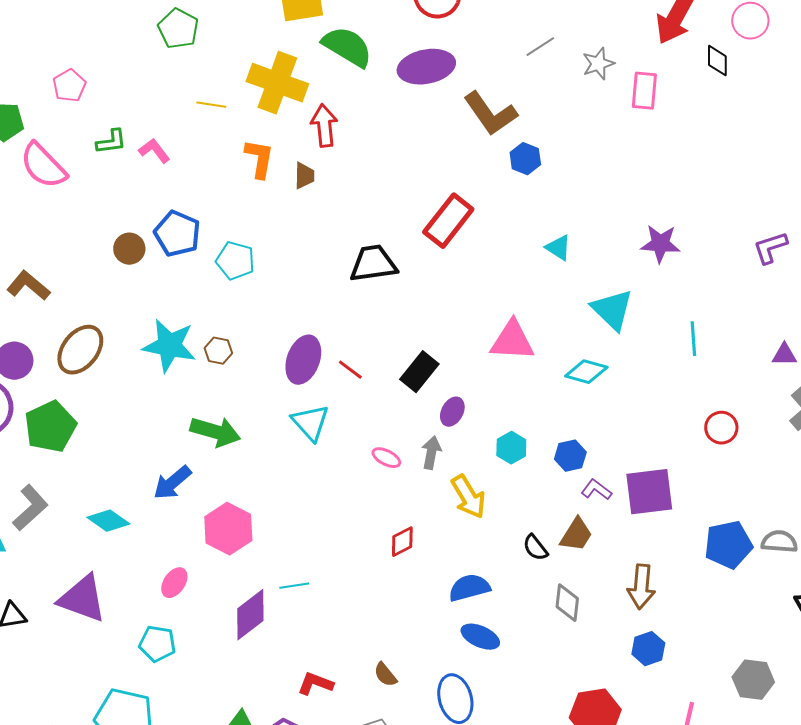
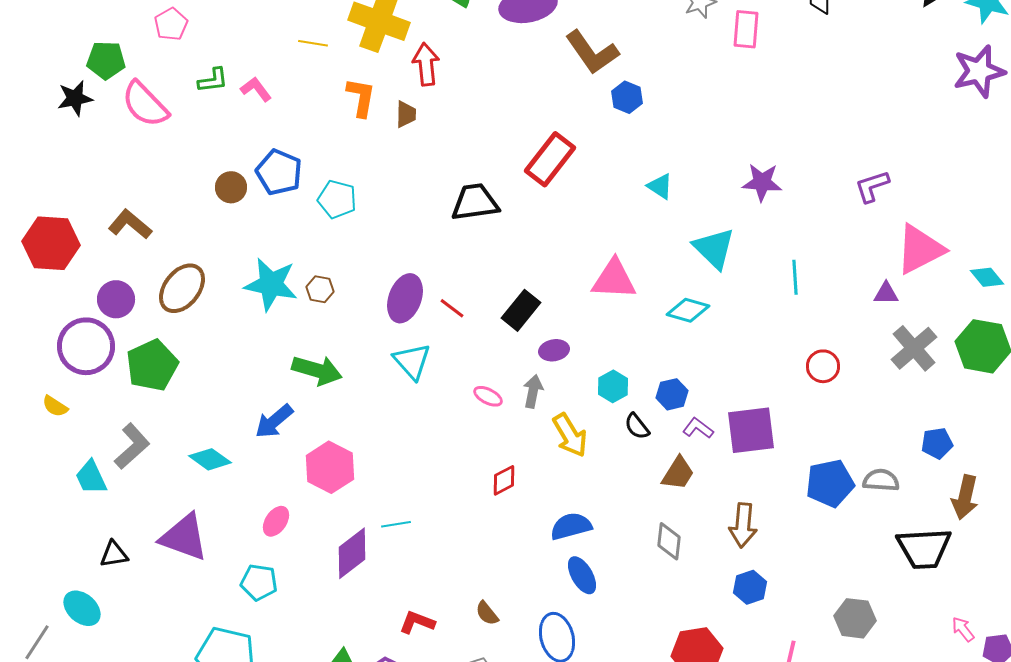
purple ellipse: (452, 412) -> (554, 350), turned 52
black semicircle: (535, 548) -> (637, 426), moved
blue ellipse: (480, 637) -> (582, 575), turned 36

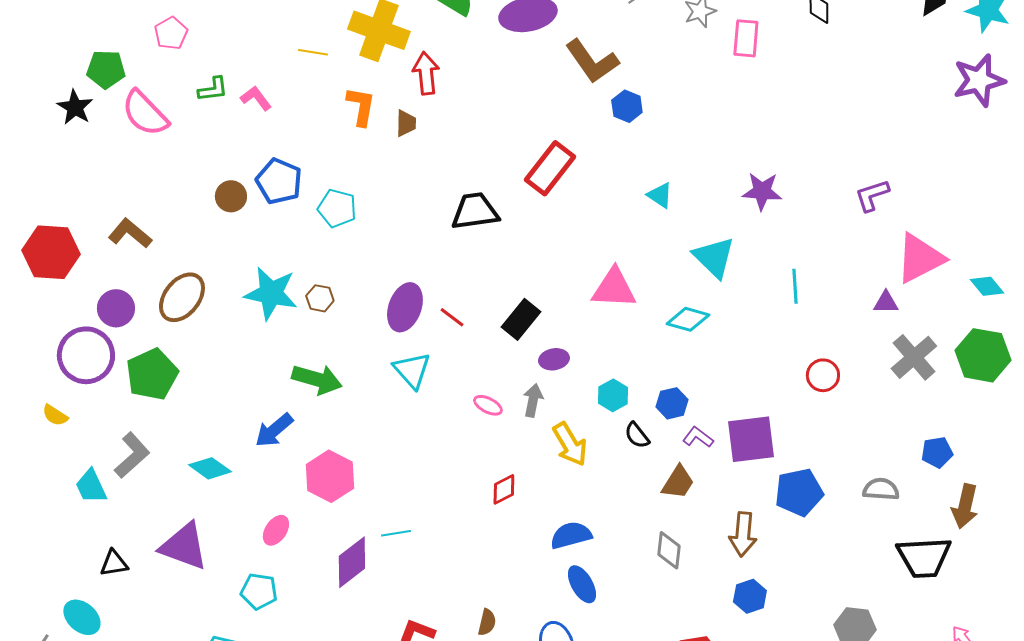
black star: (75, 98) -> (75, 107), turned -30
blue pentagon: (830, 483) -> (799, 492), moved
brown semicircle: (487, 613) -> (487, 622), turned -128

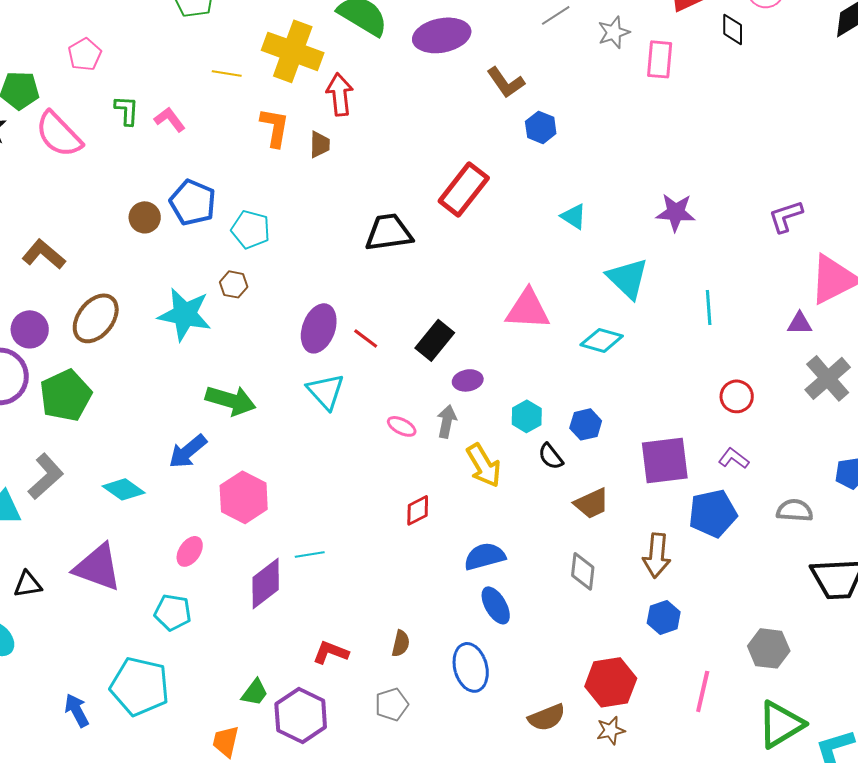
brown L-shape: (592, 61) -> (506, 82), size x0.7
green L-shape: (213, 89) -> (127, 110), turned -80
brown hexagon: (320, 298) -> (234, 284), moved
purple L-shape: (698, 437) -> (734, 458), moved
brown trapezoid: (678, 482) -> (592, 503), turned 33

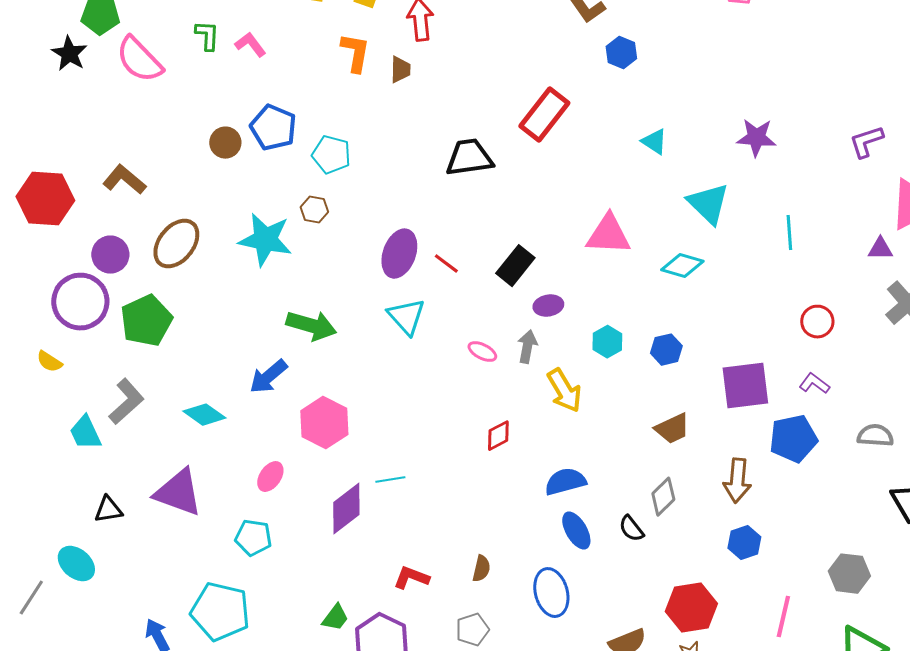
black semicircle: (551, 456) -> (631, 529), moved
gray diamond: (583, 571) -> (663, 497), turned 39

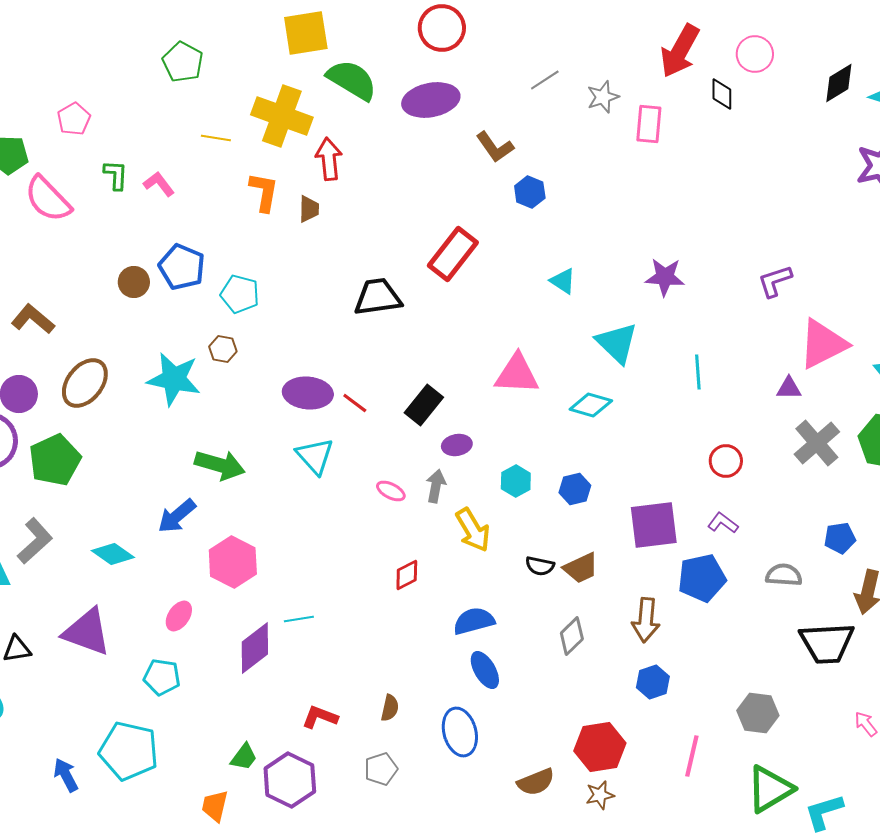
purple ellipse: (399, 254) -> (308, 393), turned 75
black semicircle: (631, 529) -> (540, 566), moved, turned -40

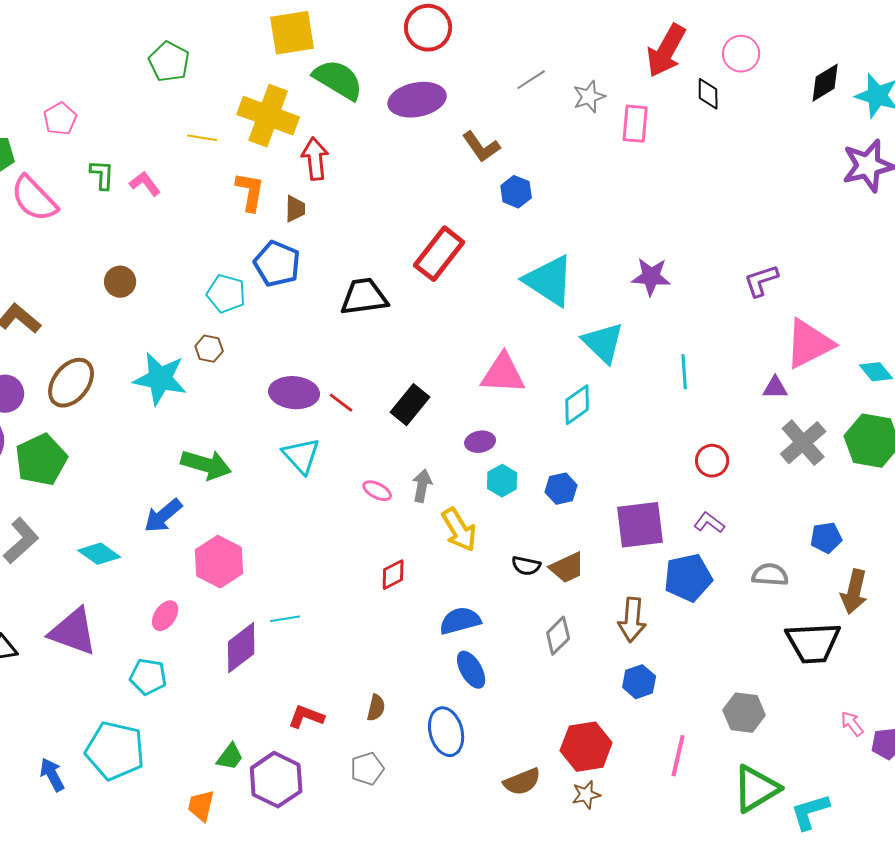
blue pentagon: (182, 267) -> (277, 264), moved
cyan triangle: (563, 281) -> (549, 281), size x2.0
cyan diamond: (591, 405) -> (577, 405), turned -51
purple ellipse: (457, 445) -> (480, 442), moved

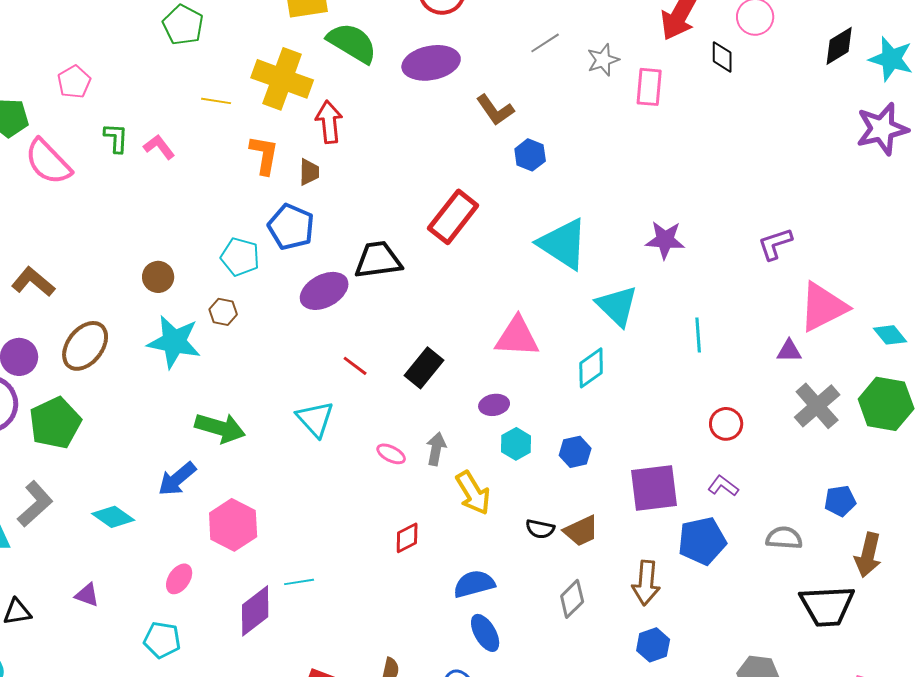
brown circle: (120, 282) -> (158, 277), moved
purple ellipse: (294, 393) -> (324, 291), moved, turned -33
purple triangle: (73, 632) -> (87, 595), size x0.5

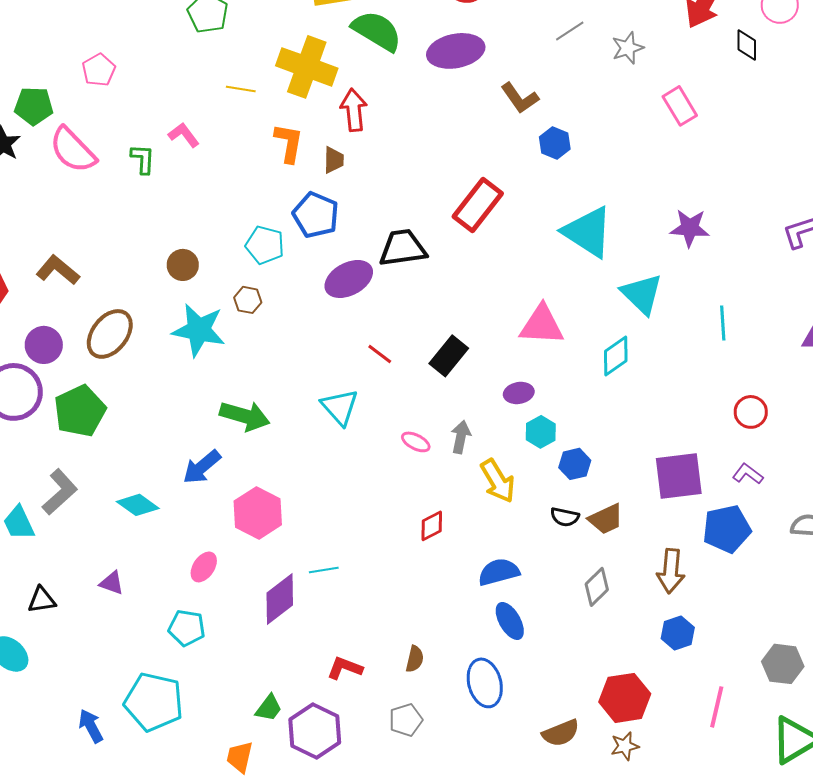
pink rectangle: (649, 87) -> (680, 106), moved, turned -36
green L-shape: (116, 138) -> (143, 159), moved
blue hexagon: (575, 452) -> (575, 464), moved

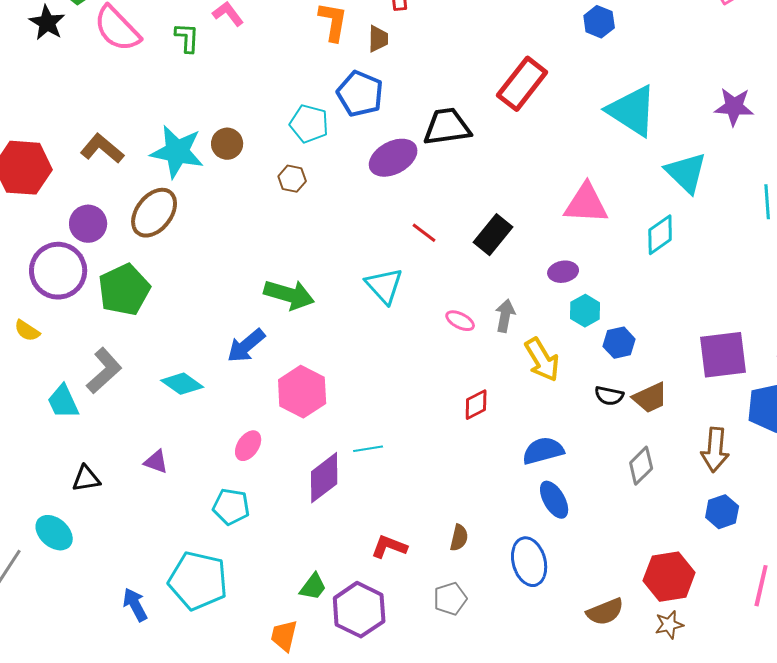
cyan star: (199, 330) -> (177, 152), moved

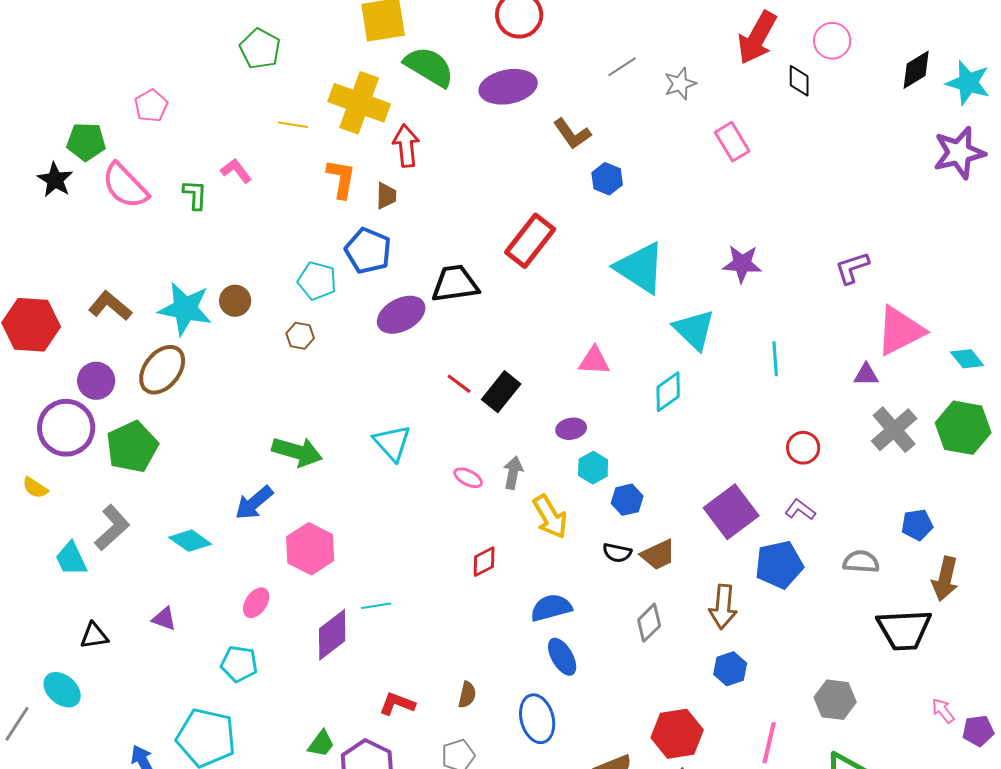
pink triangle: (586, 204) -> (594, 361), size x0.7
red line: (424, 233) -> (459, 384), moved
purple square: (723, 355) -> (731, 512), turned -30

